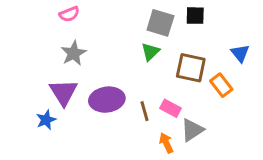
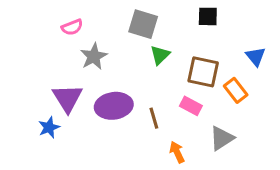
pink semicircle: (69, 14) -> (72, 27), moved
gray square: (160, 23) -> (143, 24), moved
gray star: (74, 53) -> (94, 56), moved
pink rectangle: (171, 108) -> (191, 106), moved
gray triangle: (192, 130) -> (222, 138), moved

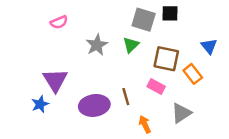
gray square: (143, 24) -> (144, 20), moved
gray star: (94, 56) -> (97, 45), moved
purple ellipse: (114, 106) -> (94, 105), moved

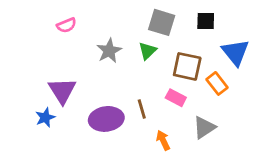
black square: (170, 13) -> (206, 21), moved
blue triangle: (209, 46) -> (235, 52), size x1.5

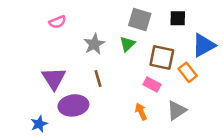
blue triangle: (235, 52) -> (204, 45), turned 40
brown line: (142, 109) -> (98, 78), moved
blue star: (45, 118) -> (39, 124), moved
purple ellipse: (106, 119) -> (73, 105), moved
orange arrow: (163, 140) -> (141, 112), moved

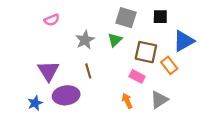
blue star: (39, 124) -> (35, 103), moved

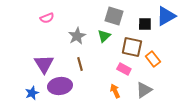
black square: (160, 17) -> (145, 24), moved
blue triangle: (184, 41) -> (166, 16), moved

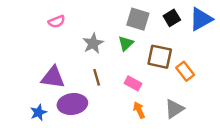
black square: (145, 24) -> (172, 18), moved, turned -32
purple triangle: (44, 64) -> (53, 77), turned -50
pink rectangle: (124, 69) -> (133, 83), moved

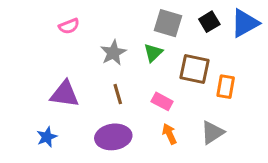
orange rectangle: (185, 71) -> (226, 87), turned 48
purple ellipse: (72, 104) -> (113, 137), moved

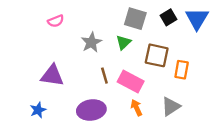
blue triangle: (245, 23) -> (197, 19), turned -30
brown line: (118, 94) -> (104, 76), moved
pink rectangle: (162, 101) -> (131, 82), size x1.5

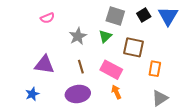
orange rectangle: (182, 70) -> (155, 69), moved
brown line: (104, 76) -> (81, 67), moved
gray triangle: (171, 106) -> (160, 98), moved

